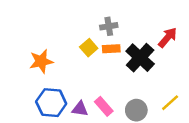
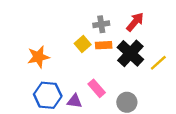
red arrow: (168, 38) -> (135, 22), moved
yellow line: (170, 103) -> (158, 63), moved
pink rectangle: (104, 106) -> (97, 88), moved

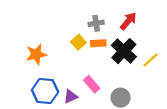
purple triangle: (74, 101) -> (71, 96), turned -32

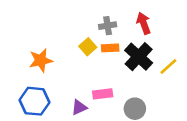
red arrow: (128, 21) -> (144, 23), turned -60
pink rectangle: (92, 84) -> (103, 94), turned -56
blue hexagon: (45, 91) -> (35, 101), moved

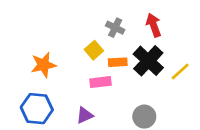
gray cross: (108, 26) -> (115, 28), turned 35
orange rectangle: (110, 48) -> (118, 62), moved
pink rectangle: (103, 94) -> (101, 82), moved

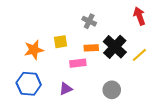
red arrow: (154, 25) -> (139, 16), moved
yellow square: (94, 50) -> (60, 42), moved, turned 32

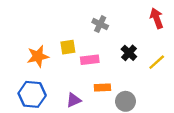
black cross: (115, 47) -> (129, 53), size x0.6
orange rectangle: (91, 48) -> (102, 87), moved
pink rectangle: (78, 63) -> (90, 60), moved

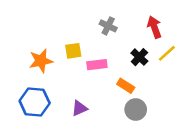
red arrow: (157, 18) -> (154, 27), moved
yellow line: (157, 62) -> (167, 53), moved
orange rectangle: (102, 87) -> (126, 86), moved, turned 35

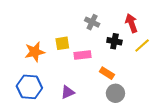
black cross: (139, 57) -> (114, 41), moved, turned -32

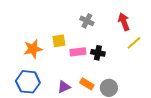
black cross: (114, 41) -> (98, 53), moved
orange rectangle: (107, 73) -> (87, 84), moved

